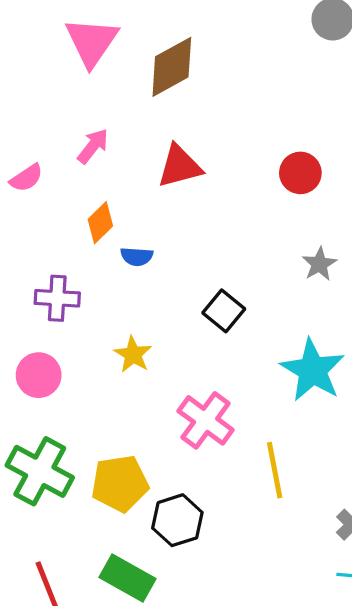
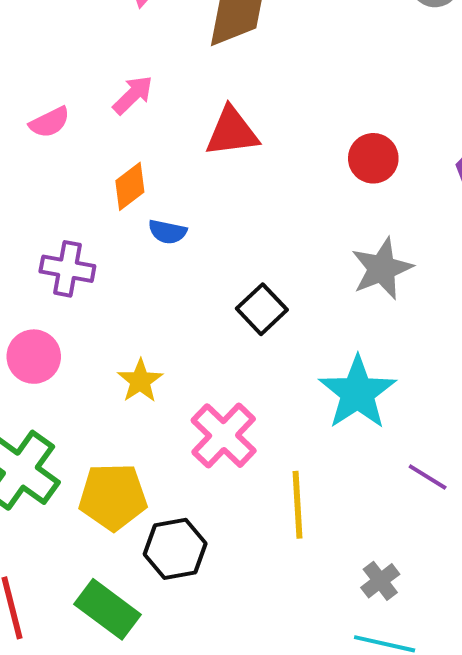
gray star: (319, 264) -> (382, 269), size x1.5
yellow star: (133, 354) -> (140, 381), moved

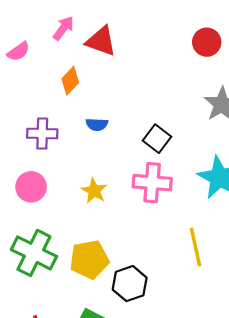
red triangle: (232, 132) -> (101, 41), moved, turned 36
blue semicircle: (167, 232) -> (97, 124), moved
pink cross: (224, 436) -> (152, 183), moved, turned -30

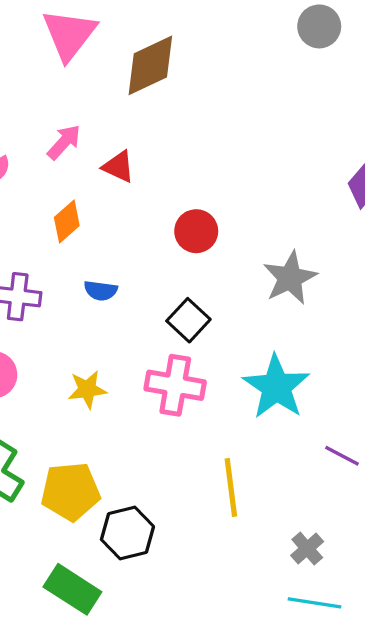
red triangle: (101, 41) -> (118, 167), size x0.7
red circle: (207, 42) -> (196, 231), moved
yellow star: (94, 191) -> (87, 389), turned 30

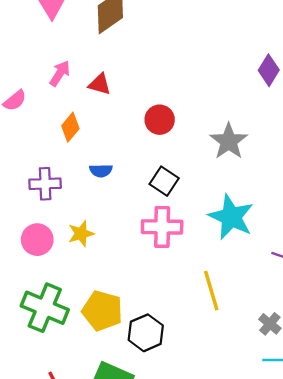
yellow star: (87, 389) -> (81, 234), moved
yellow pentagon: (71, 491) -> (102, 311), turned 30

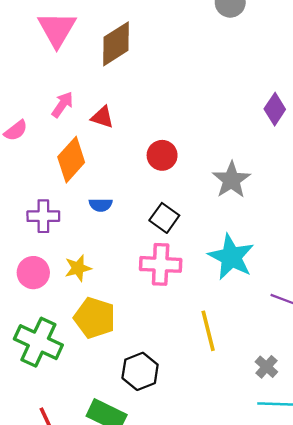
orange diamond: (70, 127) -> (71, 160), size x1.5
yellow pentagon: (102, 311) -> (95, 318), moved

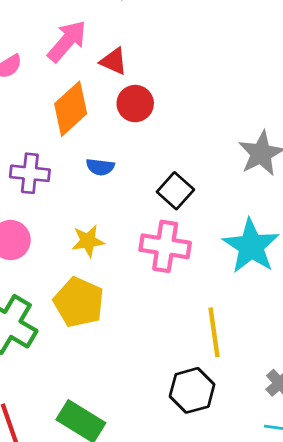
pink arrow: (62, 105) -> (67, 41), size x1.4
red circle: (162, 155) -> (135, 104), moved
yellow star: (78, 268) -> (88, 241), moved
black hexagon: (140, 371) -> (192, 390), moved

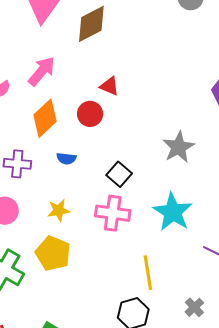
red triangle: (114, 61) -> (109, 86), moved

